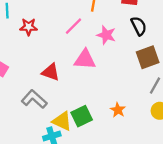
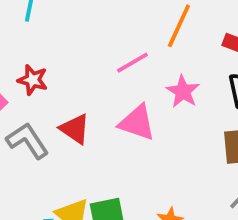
red star: (29, 27) -> (33, 80), moved
gray L-shape: (34, 99) -> (28, 141), moved

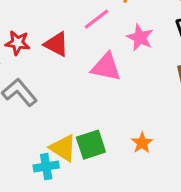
red triangle: (75, 129) -> (56, 44), moved

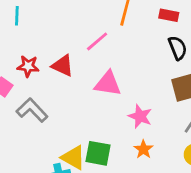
pink star: (140, 38) -> (140, 116), moved
green square: (91, 145) -> (98, 153), turned 32

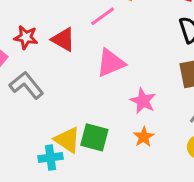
pink triangle: (108, 84) -> (111, 63), turned -36

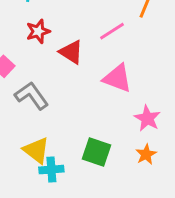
red star: (26, 37) -> (38, 31), moved, turned -30
pink triangle: (111, 63) -> (117, 78), turned 40
yellow triangle: (67, 140) -> (36, 150), moved

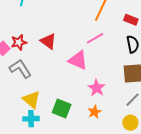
red star: (38, 31) -> (19, 42), moved
pink line: (112, 31) -> (95, 38), moved
yellow triangle: (36, 150) -> (31, 100), moved

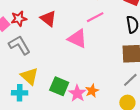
pink star: (97, 88) -> (77, 93), moved
cyan cross: (31, 119) -> (20, 93), moved

